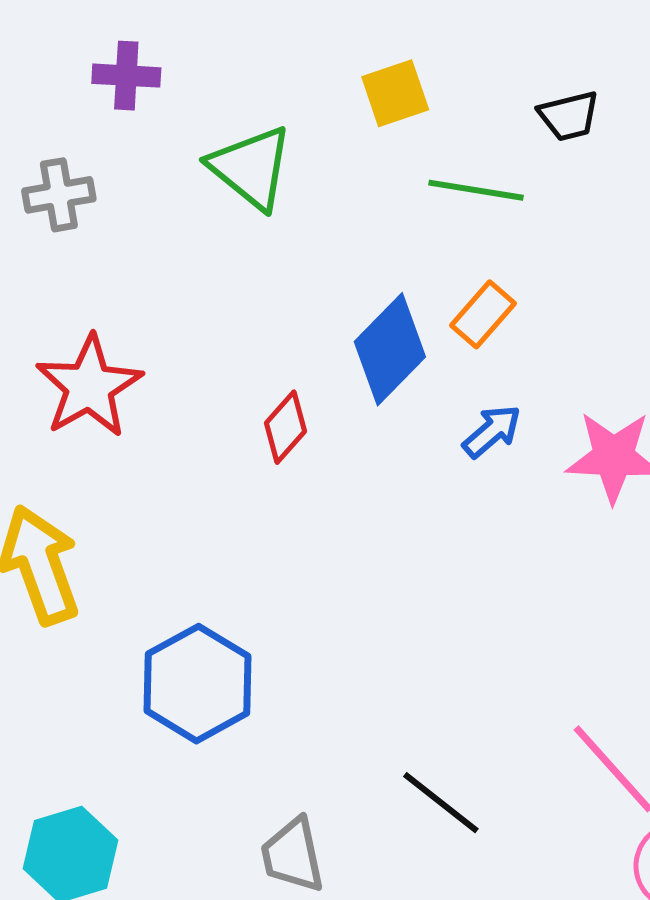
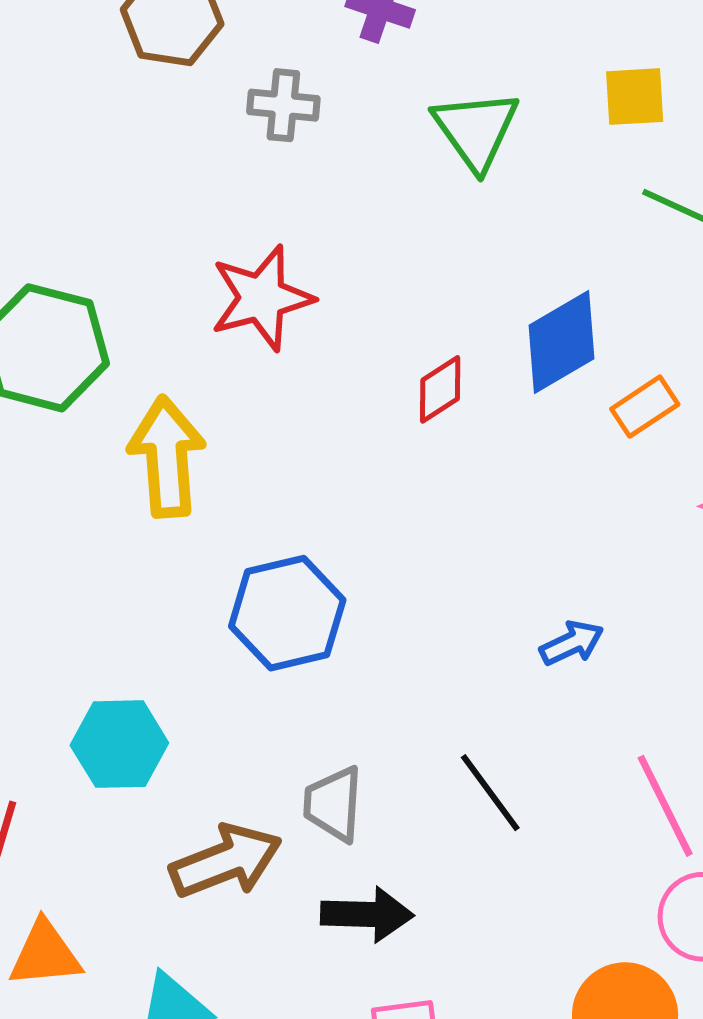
orange rectangle: (483, 314) -> (645, 407), moved
blue arrow: (492, 431) -> (572, 643), moved

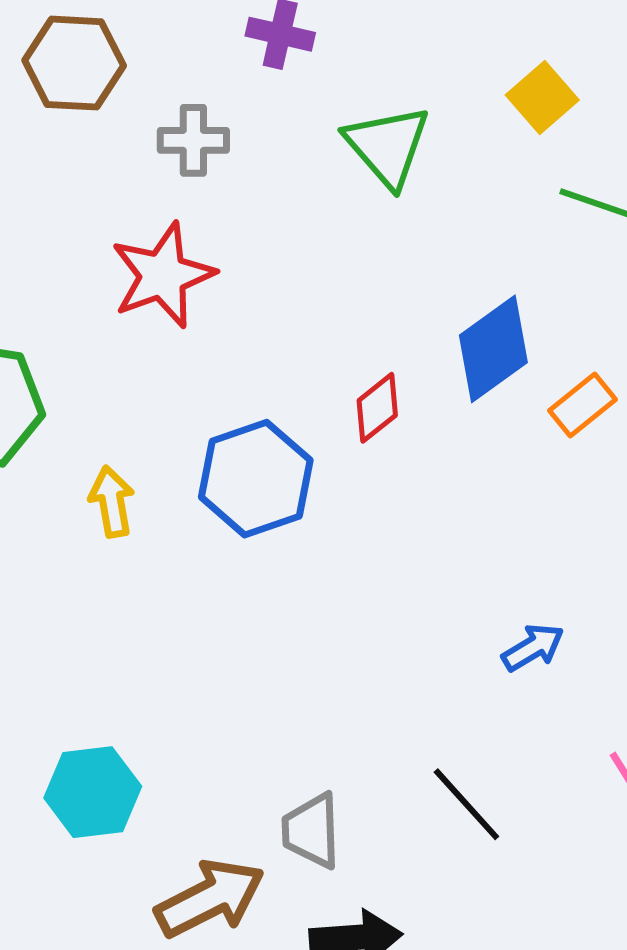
yellow square: (635, 97) -> (542, 97), turned -32
red star: (262, 298) -> (163, 275), moved
yellow arrow: (167, 457) -> (112, 502), size x0.6
blue hexagon: (287, 613) -> (256, 479), moved

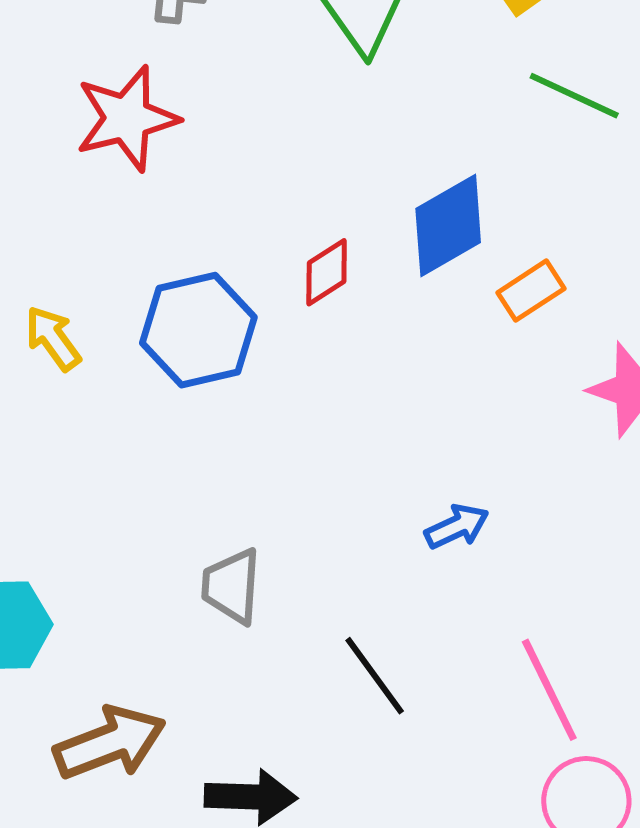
yellow arrow: (112, 502) -> (53, 338), turned -32
gray trapezoid: (311, 831) -> (232, 586), moved

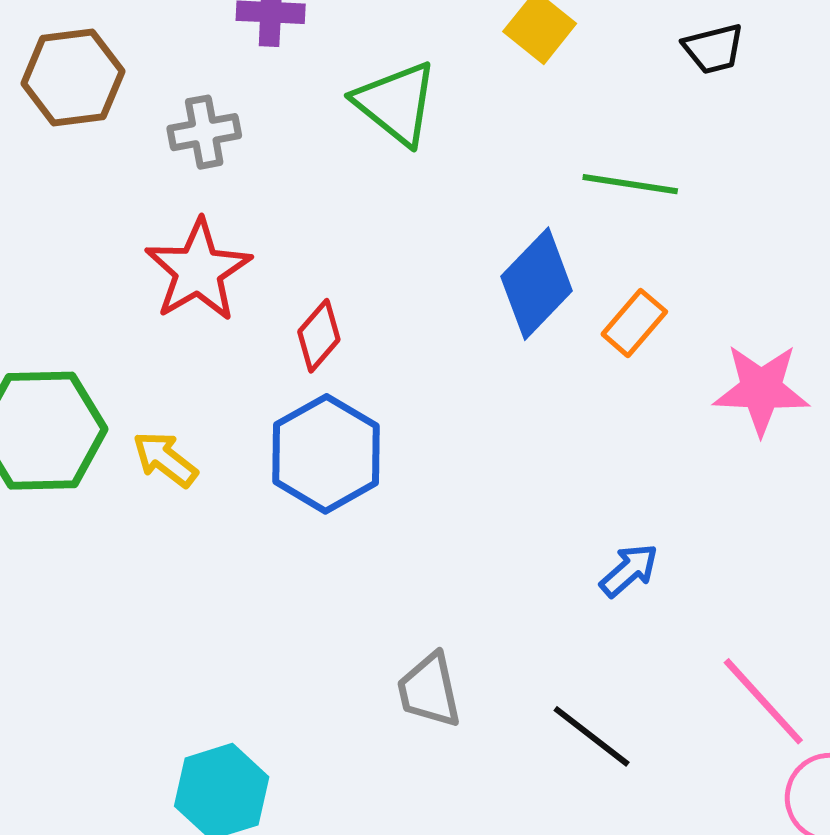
green line: (574, 96) -> (630, 184), moved
red diamond: (327, 272) -> (319, 336), moved
yellow arrow: (53, 338) -> (165, 459), moved

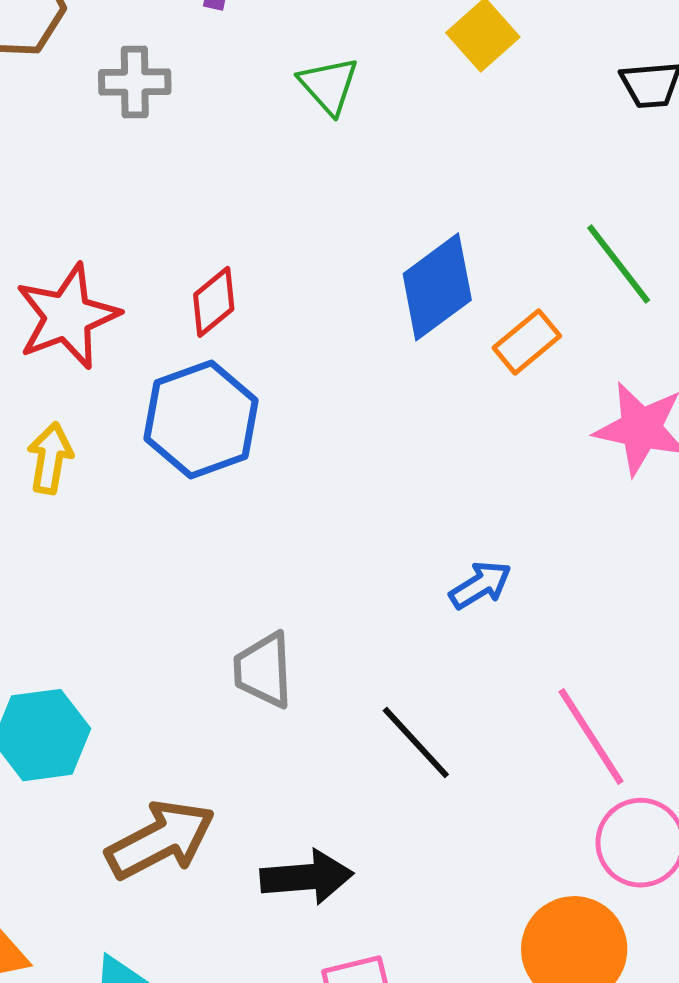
green triangle: (396, 103) -> (329, 85), size x0.7
green line: (630, 184) -> (619, 264), moved, turned 34
red star: (198, 270) -> (67, 316), moved
yellow arrow: (165, 459) -> (50, 458), moved, turned 52

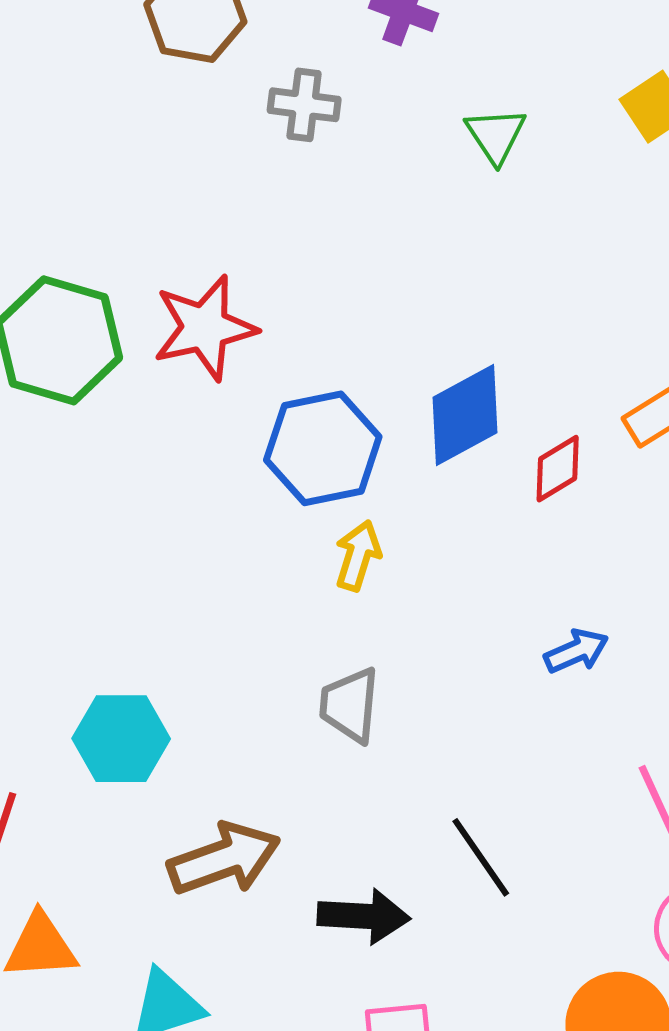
blue diamond: (437, 287) -> (465, 415), moved
red diamond: (214, 302) -> (558, 469), moved
yellow arrow: (50, 458) -> (358, 555), moved
black line: (416, 743) -> (481, 857), moved

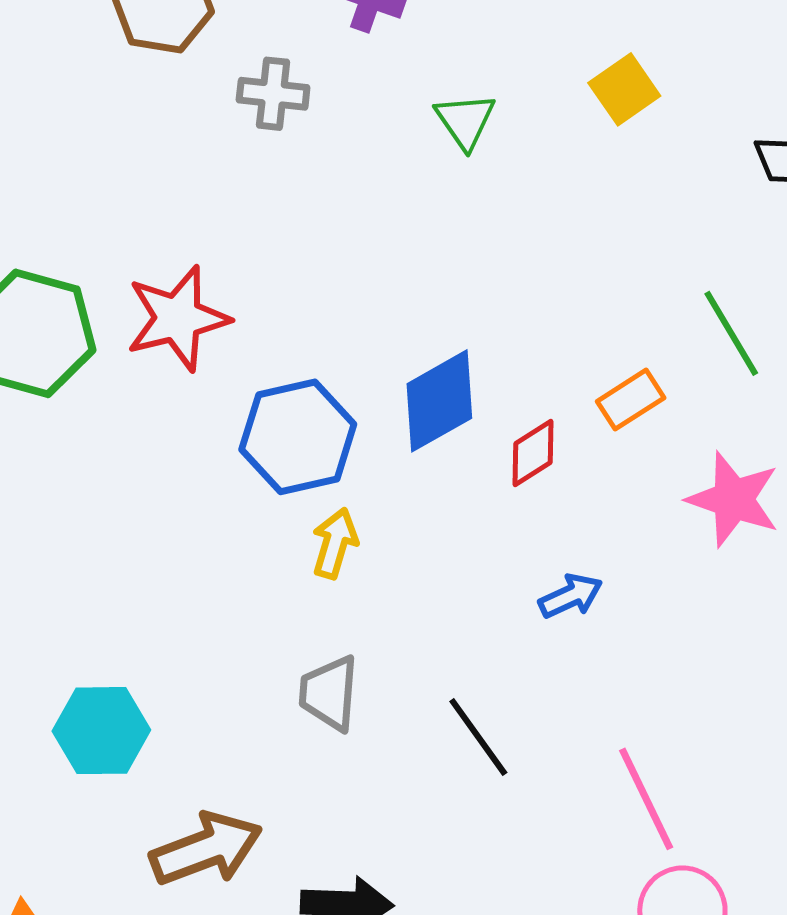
blue arrow: (576, 651) -> (571, 596), moved
black line: (481, 857) -> (478, 737), moved

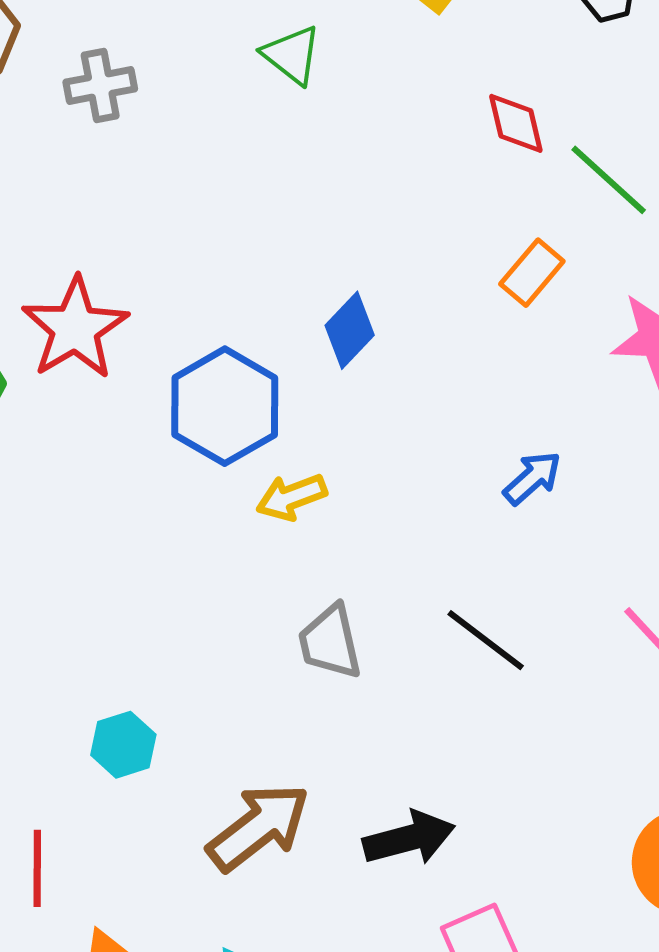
blue diamond: (439, 401) -> (350, 330), size x0.7
red diamond: (533, 453) -> (516, 123), moved, turned -54
yellow arrow: (335, 543) -> (291, 497), turned -110
cyan hexagon: (101, 731) -> (123, 745), size x0.7

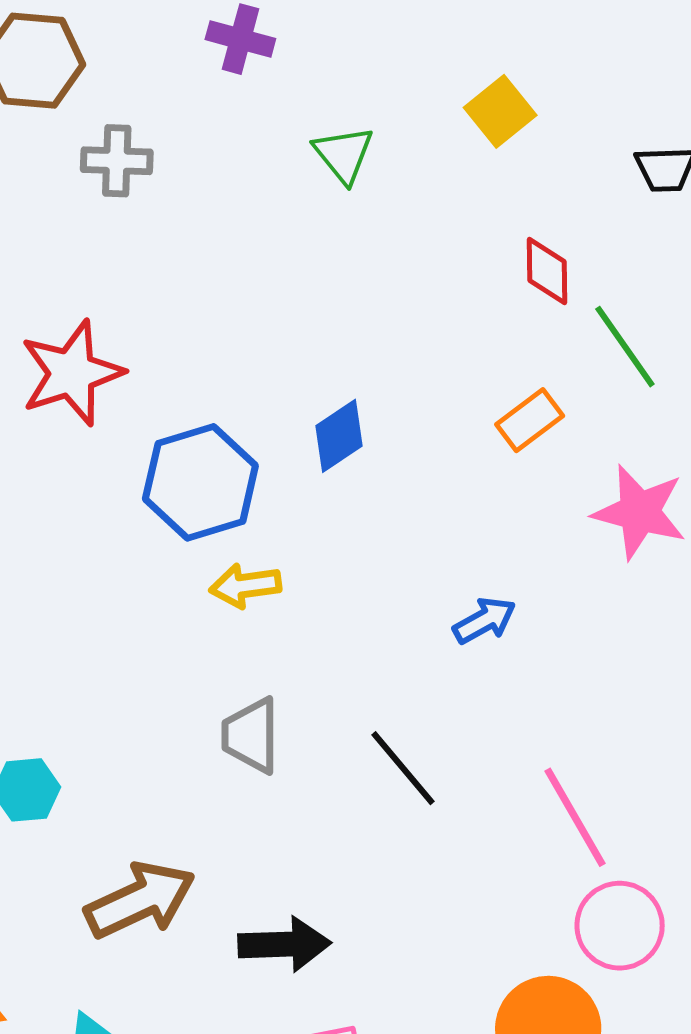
gray cross: (100, 86) -> (117, 161), moved

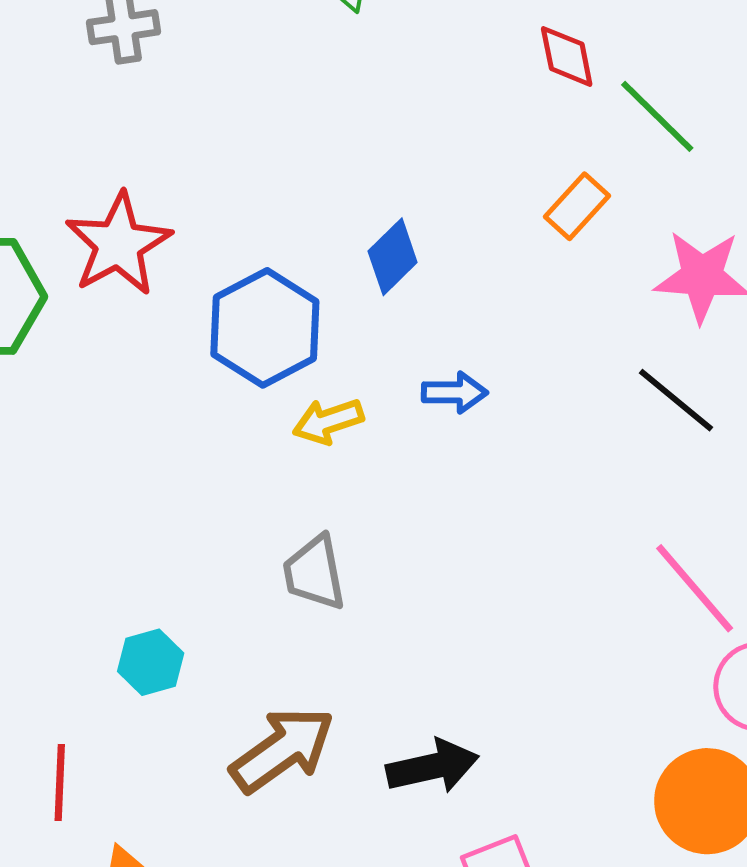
blue arrow: (485, 620) -> (455, 393), moved, turned 40
gray trapezoid: (251, 735) -> (314, 573), moved
black line: (403, 768) -> (676, 400), moved

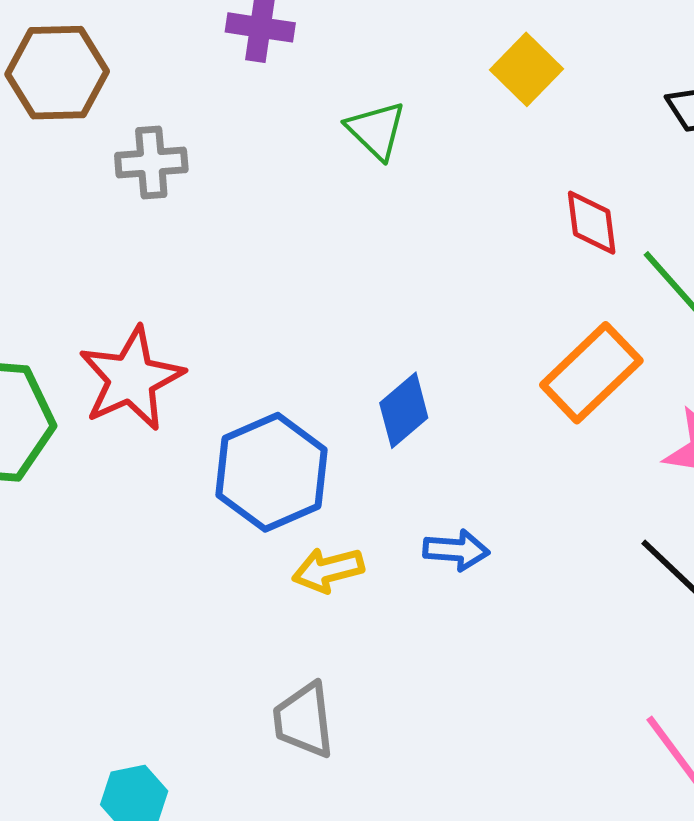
orange rectangle: (577, 206) -> (591, 373), size x1.5

